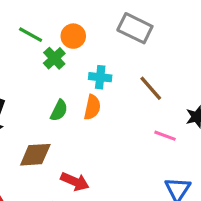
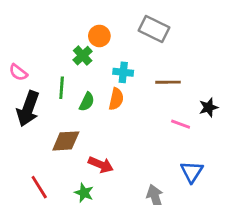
green line: (31, 35) -> (62, 88), moved, turned 65
brown line: (151, 88) -> (168, 82), turned -50

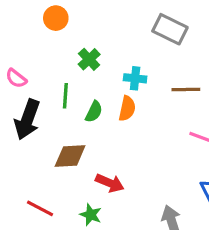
orange circle: (99, 36) -> (56, 18), moved
red line: (39, 187) -> (40, 208), turned -30

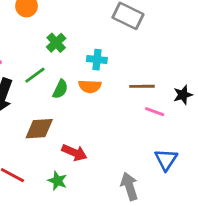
brown line: (186, 89) -> (142, 86), moved
green line: (65, 96) -> (35, 75), turned 50
orange semicircle: (127, 108) -> (90, 86), turned 80

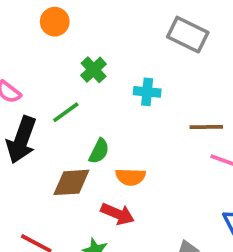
orange semicircle: (90, 86) -> (130, 177), moved
green semicircle: (60, 89) -> (99, 151), moved

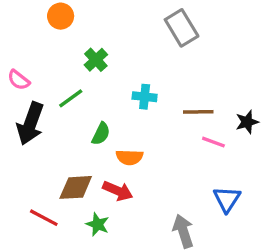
gray rectangle: (188, 35) -> (182, 28), turned 33
cyan cross: (147, 92) -> (145, 97), moved
brown diamond: (71, 182) -> (76, 187), moved

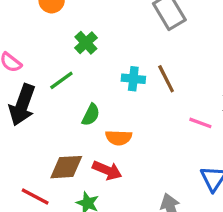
brown line: (198, 112) -> (166, 79), moved, turned 64

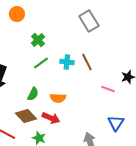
green line: (61, 80) -> (41, 63), moved
green semicircle: (91, 115) -> (33, 94), moved
brown diamond: (66, 167) -> (26, 116), turned 50

